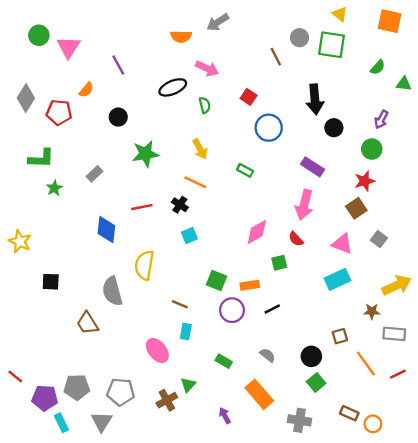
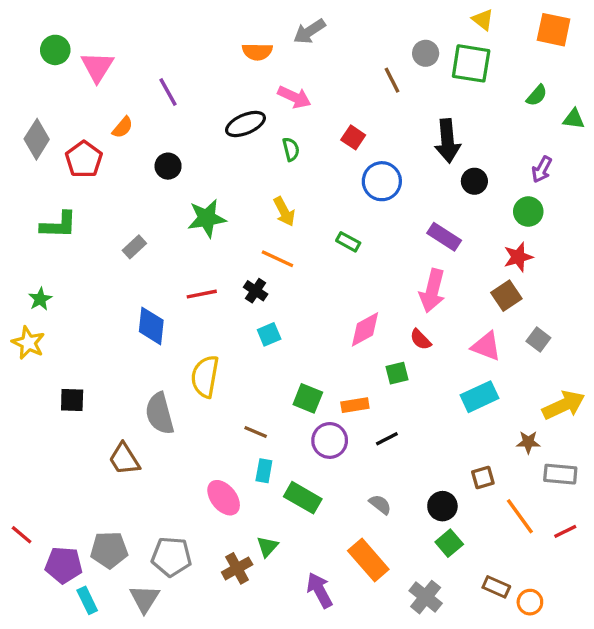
red pentagon: (59, 112) -> (84, 159), turned 30
green star: (54, 188) -> (40, 299), moved
green rectangle: (224, 361) -> (303, 498), moved, size x1.5
purple arrow: (225, 416) -> (320, 590), size x1.5
gray cross: (299, 420) -> (426, 597), turned 30

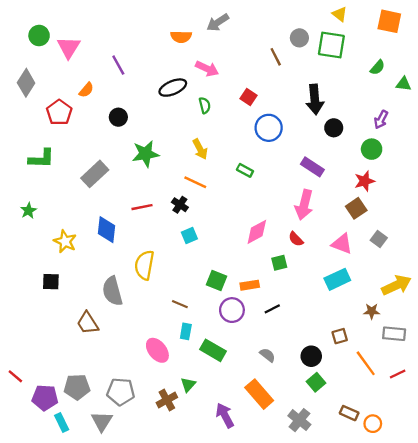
gray diamond: (37, 139) -> (26, 83), moved
gray rectangle: (134, 247) -> (95, 174), size x1.6
yellow star: (28, 343) -> (65, 241), moved

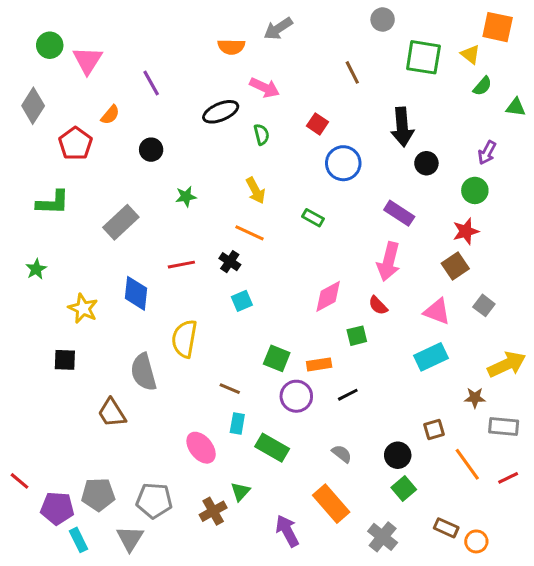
yellow triangle: (340, 14) -> (470, 54), moved
gray circle: (299, 38) -> (383, 19), moved
green star: (146, 154) -> (186, 197), size x0.6

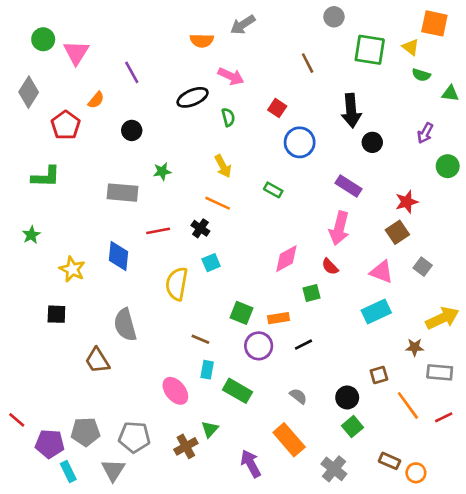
green semicircle: (482, 86) -> (421, 75), turned 66
green circle: (475, 190) -> (448, 166), moved
gray rectangle: (121, 222) -> (122, 193), moved, turned 48
yellow semicircle: (184, 339) -> (177, 284), moved

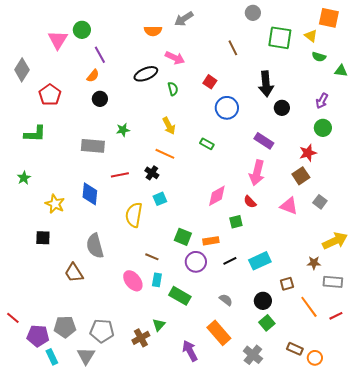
green circle: (43, 39) -> (82, 30), moved
orange semicircle: (96, 100) -> (93, 76), moved
green circle: (448, 166) -> (323, 128), moved
cyan rectangle: (376, 312) -> (260, 261), moved
pink ellipse: (175, 391) -> (133, 281), moved

